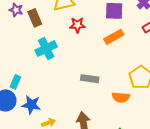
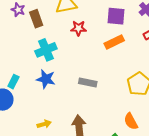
orange semicircle: (121, 97) -> (131, 121), moved, turned 54
blue star: (31, 105) -> (46, 79), moved

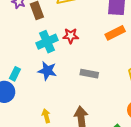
red star: (78, 28) -> (71, 36), moved
yellow arrow: (44, 124) -> (46, 116), turned -88

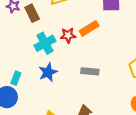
orange rectangle: (115, 33) -> (89, 28), moved
blue star: (47, 71) -> (48, 72), turned -30

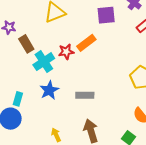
brown rectangle: (32, 13) -> (26, 44), moved
gray rectangle: (90, 71) -> (85, 95), moved

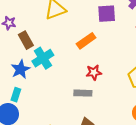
red star: (66, 52) -> (94, 72), moved
blue star: (49, 90) -> (21, 69), moved

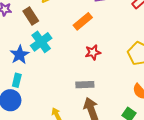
brown rectangle: (26, 40) -> (31, 16), moved
gray rectangle: (83, 93) -> (85, 85), moved

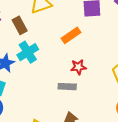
gray rectangle: (85, 85) -> (67, 87), moved

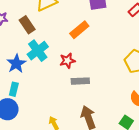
red star: (78, 67) -> (67, 61), moved

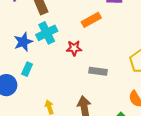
gray rectangle: (80, 81) -> (98, 71), moved
cyan rectangle: (14, 89) -> (27, 69), moved

